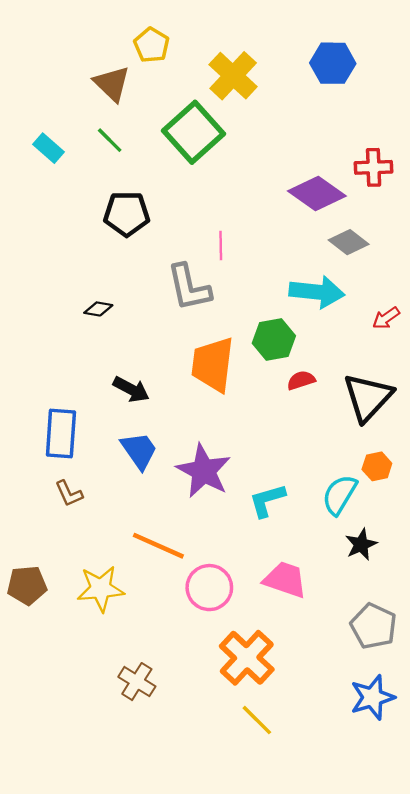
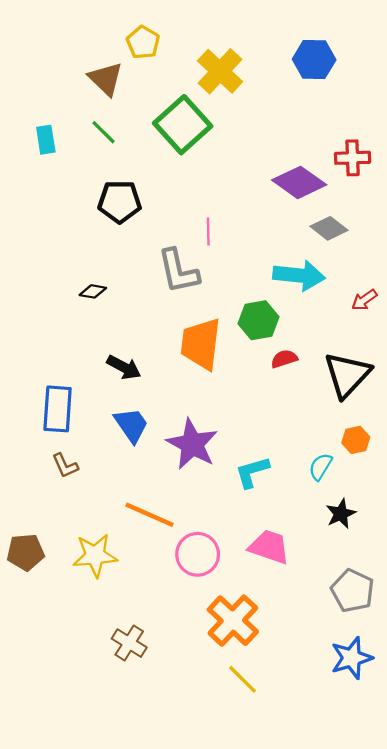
cyan rectangle: (49, 148) -> (46, 140), turned 40
cyan semicircle: (340, 495) -> (320, 467), size x0.7

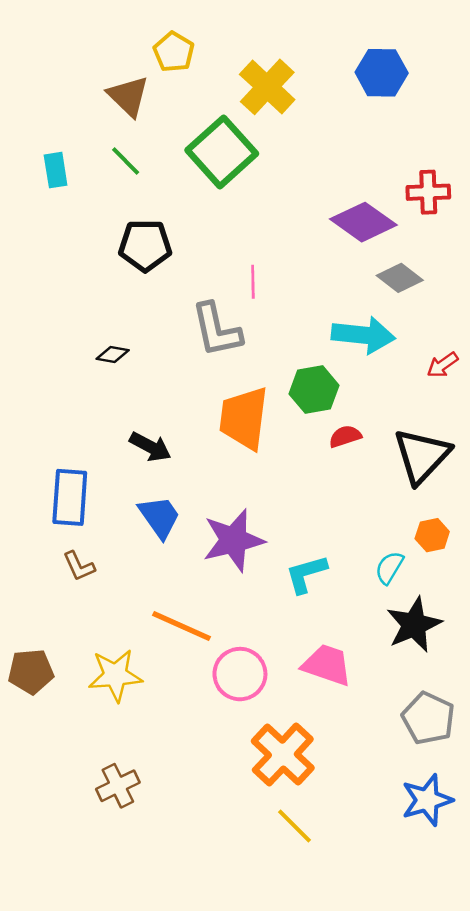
purple star: (192, 444) -> (233, 540), turned 30
black star: (341, 514) -> (414, 625), size x1.5
brown cross: (129, 643) -> (118, 786), moved, turned 32

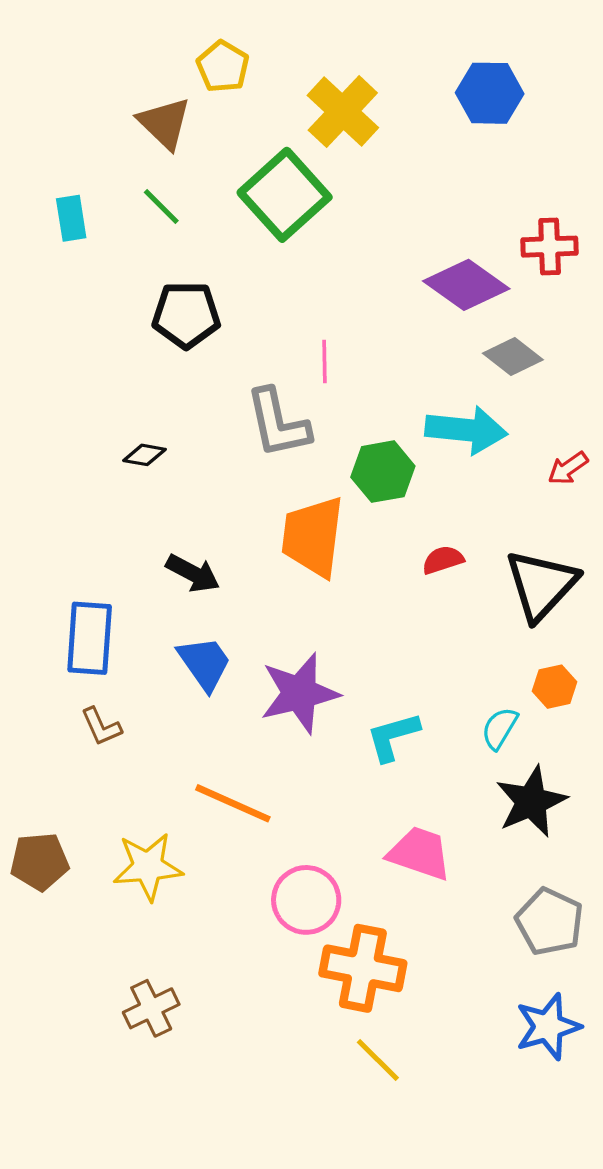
green hexagon: (314, 390) -> (383, 472), moved
pink circle: (240, 674) -> (306, 900), moved
orange cross: (283, 755) -> (363, 968), turned -32

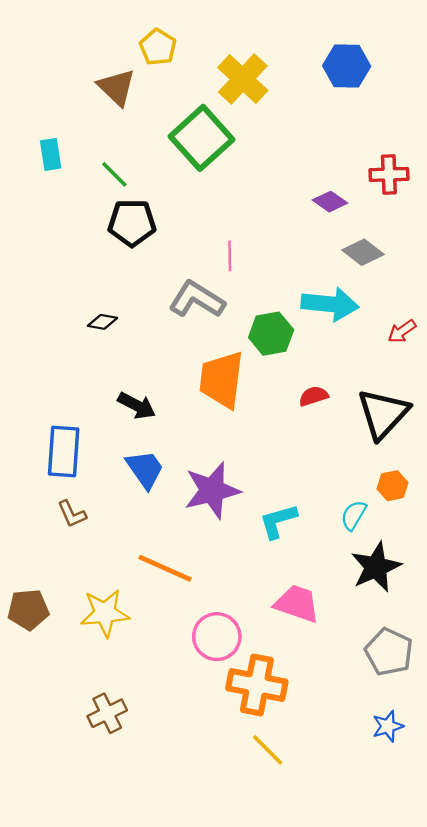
green line: (161, 207) -> (114, 174), moved
purple diamond: (466, 285) -> (330, 202), size x0.6
gray L-shape: (278, 423) -> (197, 299), turned 134
blue star: (548, 1027) -> (388, 726), size x0.7

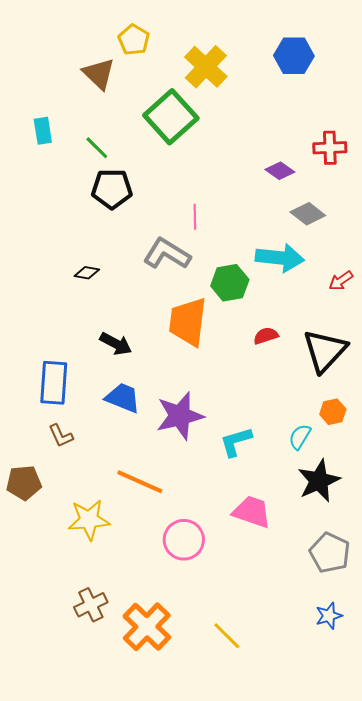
blue trapezoid: (145, 469) -> (123, 398), turned -33
brown pentagon: (28, 609) -> (24, 483), moved
orange cross: (257, 685) -> (147, 627), moved, turned 33

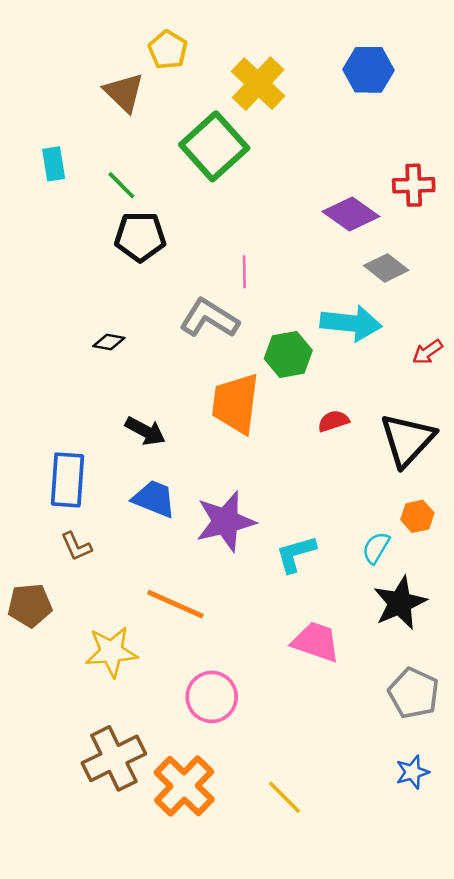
purple diamond: (280, 171) -> (351, 214), size x1.5
pink circle: (184, 540) -> (212, 697), moved
brown cross: (91, 605) -> (114, 758), size x1.5

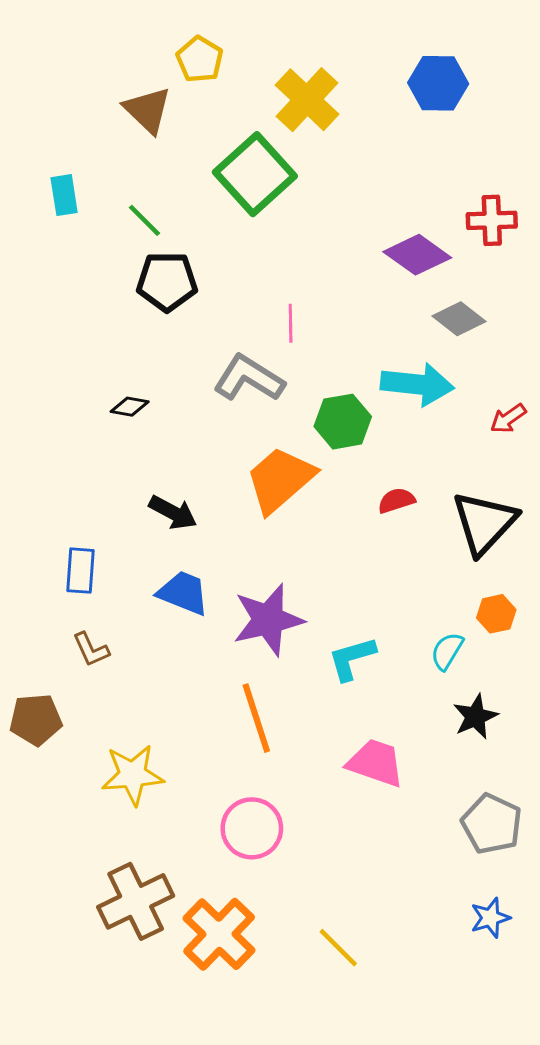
orange trapezoid: (236, 403) -> (280, 480), turned 42
blue rectangle: (67, 480) -> (80, 571), size x0.7
black star: (400, 603) -> (475, 717), size x0.7
orange line: (175, 604) -> (256, 718), moved, turned 48

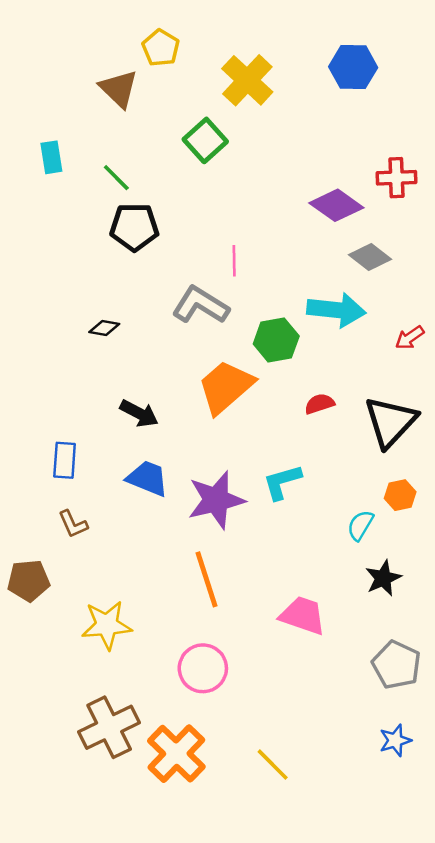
green square: (255, 174) -> (205, 140), size x0.7
cyan L-shape: (352, 658) -> (282, 482), moved

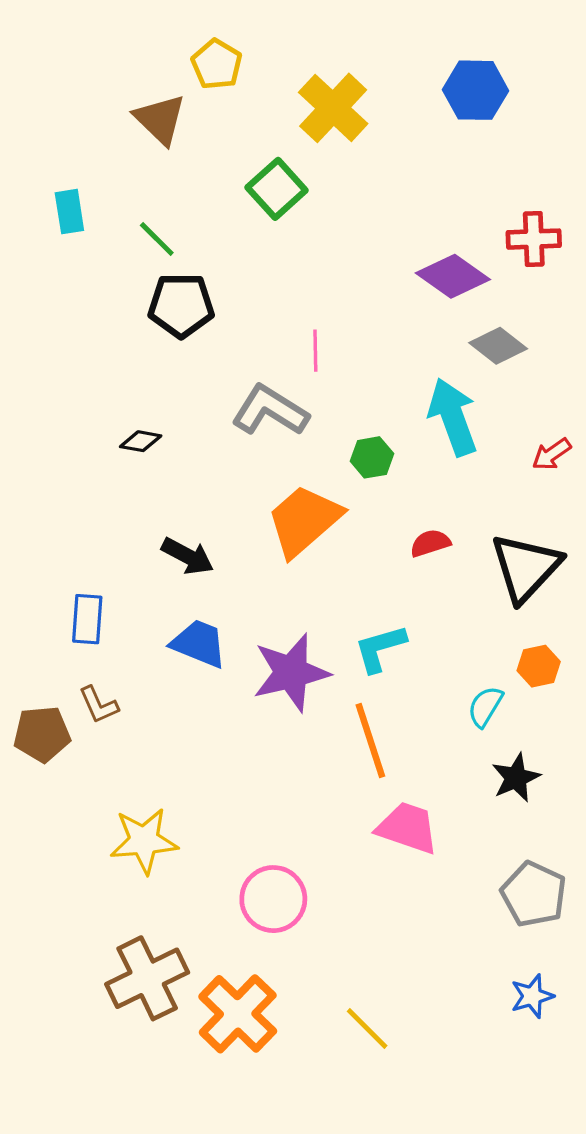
cyan arrow: (336, 310) -> (453, 417), turned -116
green hexagon: (276, 340) -> (372, 457), size x0.7
orange line: (206, 579) -> (370, 740), moved
brown pentagon: (28, 581) -> (42, 734), moved

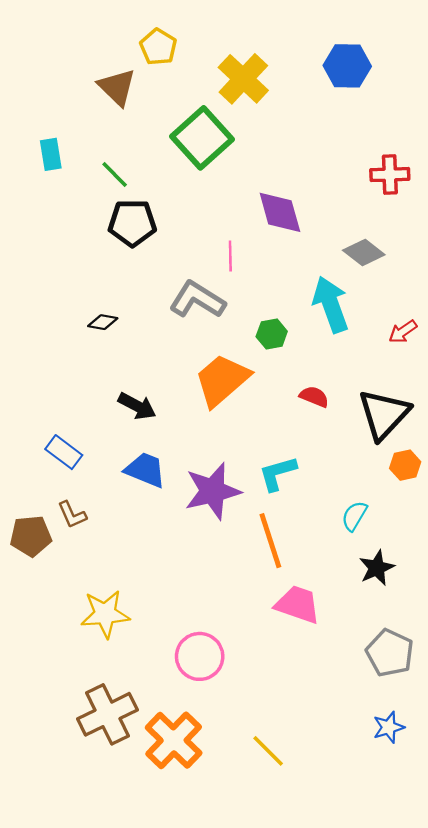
green square: (277, 189) -> (202, 138), size x1.4
purple diamond: (453, 276) -> (280, 212), moved, turned 39
red semicircle: (430, 543) -> (314, 397), turned 40
blue rectangle: (87, 619) -> (64, 452), turned -57
orange hexagon: (539, 666) -> (405, 465), moved

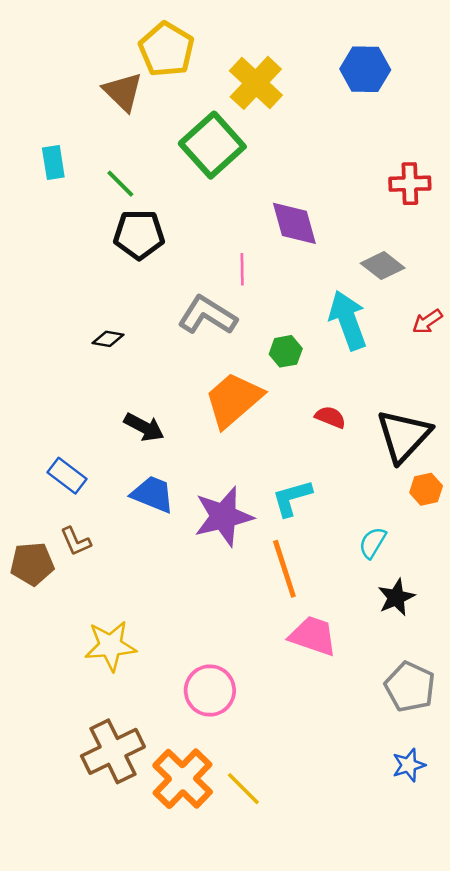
yellow pentagon: (158, 47) -> (166, 49), size x1.4
red arrow: (403, 332) -> (427, 322), moved
yellow line: (268, 751) -> (243, 789), moved

